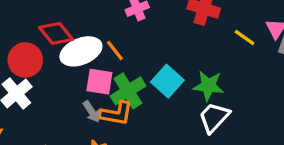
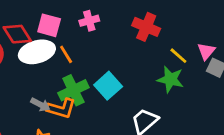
pink square: (99, 82) -> (49, 25), moved
green star: (208, 86) -> (170, 79), moved
gray arrow: (92, 112) -> (40, 105), turned -36

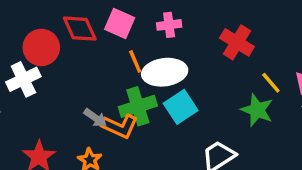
white ellipse: (37, 52) -> (165, 72), moved

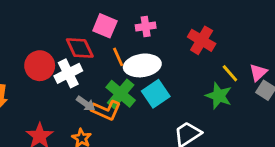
red diamond: (80, 29) -> (80, 48), moved
red circle: (41, 47) -> (40, 66), moved
white cross: (23, 79) -> (68, 73), moved
green cross: (138, 106) -> (121, 94), turned -32

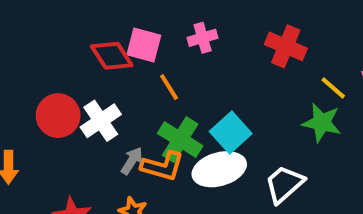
red diamond: (80, 48) -> (112, 56), moved
white ellipse: (142, 65) -> (219, 169), moved
gray arrow: (86, 104) -> (132, 161), turned -84

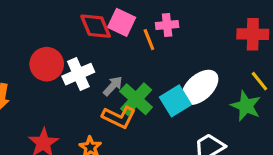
red cross: (286, 46) -> (253, 34), moved, turned -32
orange line: (169, 87) -> (149, 40), moved
gray arrow: (132, 161) -> (113, 86), moved
white ellipse: (219, 169) -> (200, 87), moved, turned -36

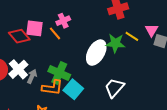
gray arrow: (113, 86) -> (32, 76), moved
cyan square: (175, 101) -> (73, 89), moved
green star: (246, 106) -> (115, 43), moved

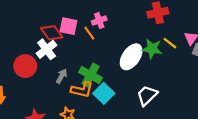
white cross: (18, 69) -> (47, 49), moved

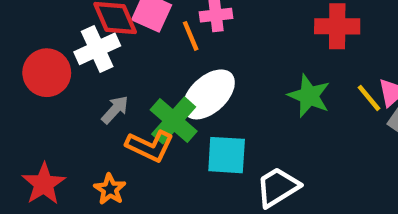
yellow line: (170, 43) -> (369, 98), moved
white ellipse: (131, 57) -> (209, 94), moved
cyan square: (104, 93) -> (227, 155), moved, turned 36

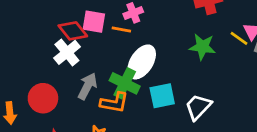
orange line: (191, 36) -> (121, 30), turned -42
red circle: (47, 73) -> (43, 98), moved
gray arrow: (115, 110) -> (87, 86), size x1.4

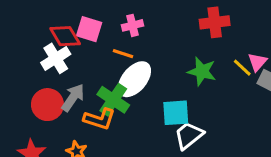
orange line: (121, 30) -> (123, 54), moved
cyan square: (162, 96) -> (176, 113), moved
red circle: (43, 98) -> (47, 105), moved

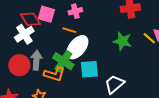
gray arrow: (73, 98) -> (36, 60), turned -30
cyan square: (176, 113) -> (89, 69), moved

